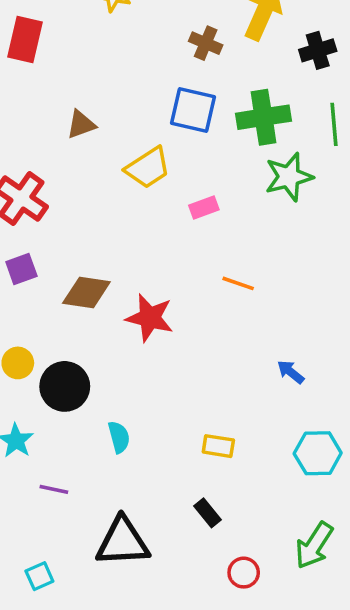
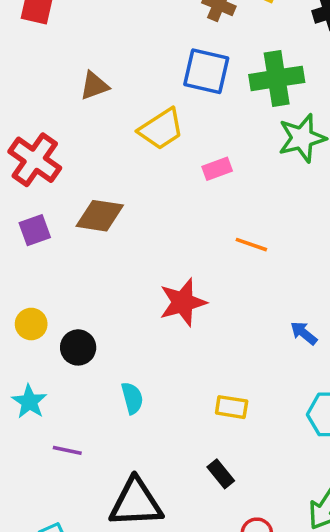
brown diamond: (86, 292) -> (100, 216), moved
red star: (150, 318) -> (183, 302), moved, turned -30
black circle: (65, 386) -> (78, 347), size x0.7

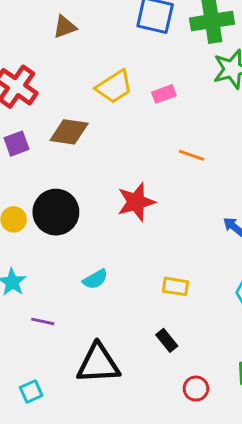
yellow trapezoid: (161, 129) -> (114, 87), moved
black circle: (78, 347) -> (56, 212), moved, size x1.6
cyan semicircle: (132, 398) -> (95, 279), turned 75

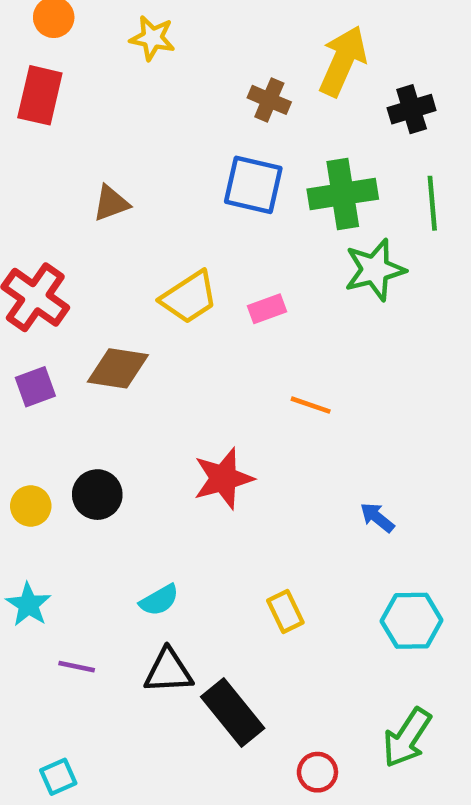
black circle: (56, 212) -> (97, 495), size x0.7
yellow rectangle: (175, 286) -> (285, 612), turned 55
black rectangle: (167, 340) -> (233, 712), moved, size x1.8
black triangle: (98, 364) -> (168, 671), moved, size x0.7

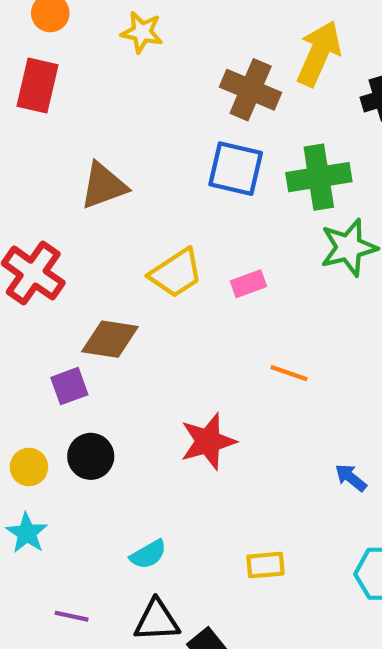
brown cross: (269, 100) -> (251, 90), size x1.5
brown triangle: (111, 203) -> (104, 186), size x1.4
purple square: (35, 387) -> (69, 386), moved
cyan star: (28, 605) -> (27, 533), moved
yellow rectangle: (285, 612) -> (266, 565), turned -69

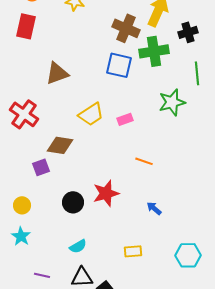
green cross: (319, 177) -> (154, 51), moved
black circle: (91, 456) -> (73, 202), moved
blue arrow: (351, 478) -> (154, 208), moved

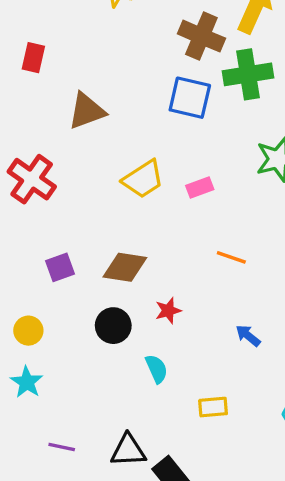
red rectangle: (26, 26) -> (33, 58), moved, size x0.7
brown diamond: (60, 145) -> (125, 267), moved
red star: (106, 193) -> (168, 311), size x0.6
cyan semicircle: (78, 246) -> (156, 369), moved, turned -84

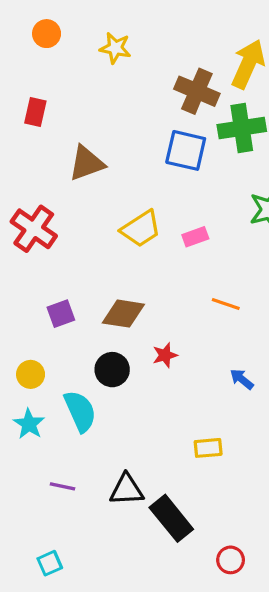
cyan semicircle: (156, 369) -> (80, 411), moved, size x1.5

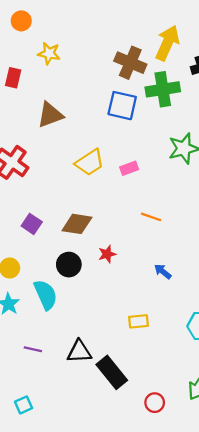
yellow star: (115, 48) -> (49, 53), moved
purple square: (61, 314) -> (32, 224), turned -36

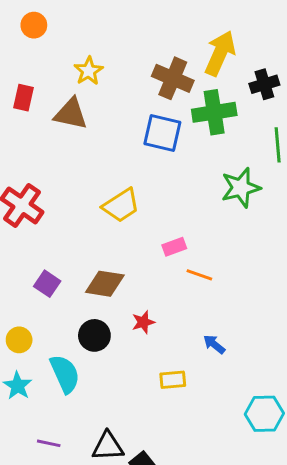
yellow star: (49, 53) -> (89, 71), moved, turned 30
brown triangle: (50, 115) -> (71, 114), moved, turned 32
pink rectangle: (129, 168) -> (174, 247), moved
yellow rectangle: (138, 321) -> (173, 380), moved

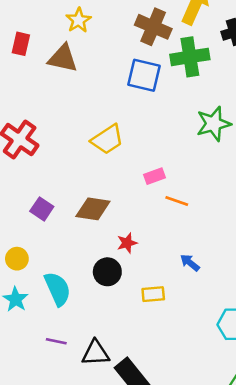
black circle: (94, 335) -> (107, 272), moved
purple line: (49, 443) -> (56, 341), moved

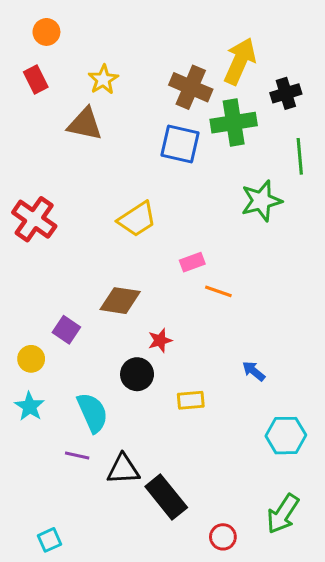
red rectangle: (21, 44) -> (36, 80), moved, turned -40
purple square: (42, 209) -> (66, 330), moved
blue arrow: (190, 263) -> (254, 371), moved
cyan semicircle: (58, 289) -> (93, 413), moved

